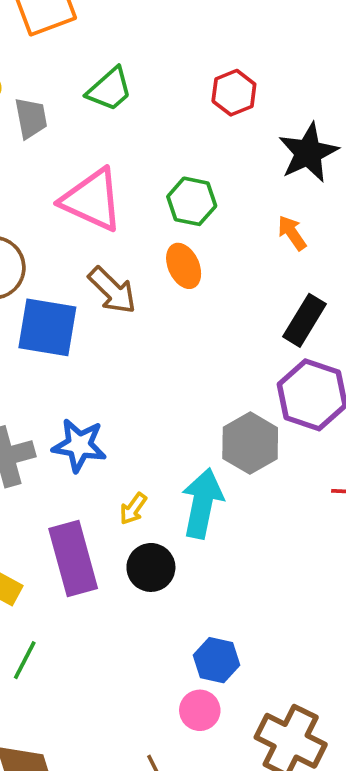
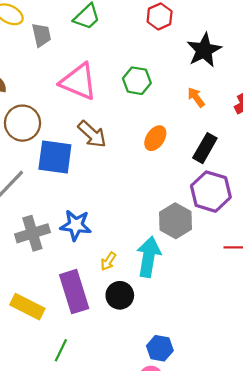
orange ellipse: (184, 266) -> (155, 138), moved, turned 60
green line: (25, 660) -> (61, 350), moved

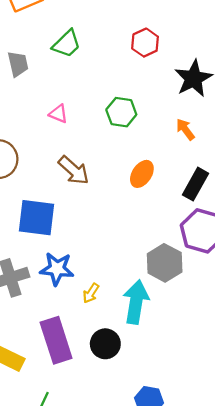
pink triangle: (79, 82) -> (58, 114), size x0.5
blue square: (55, 157) -> (36, 218), moved
yellow arrow: (108, 261) -> (91, 293), moved

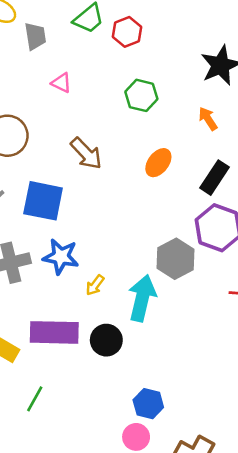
red hexagon: (145, 43) -> (127, 32), moved
pink triangle: (58, 114) -> (61, 83), moved
purple rectangle: (56, 340) -> (54, 332), turned -75

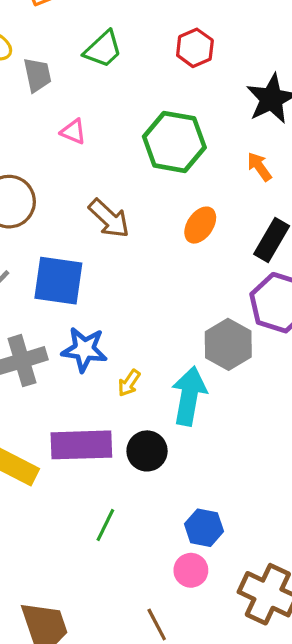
red hexagon: (127, 32) -> (195, 48), moved
green hexagon: (141, 95) -> (174, 142), size x1.5
green line: (35, 399) -> (105, 525), moved

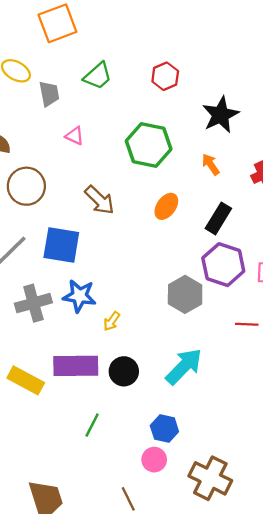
cyan arrow: (189, 396) -> (184, 367), moved, turned 33

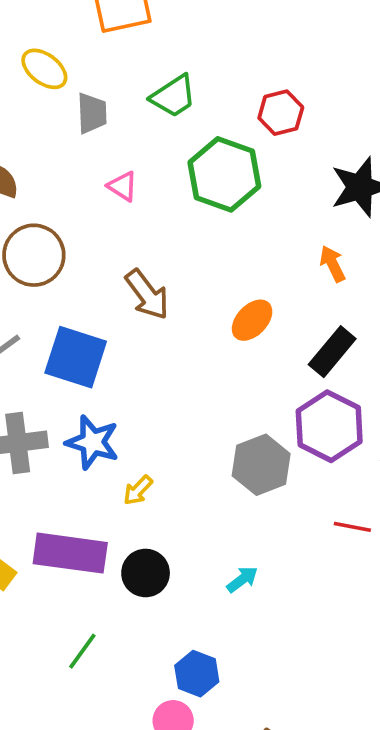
green hexagon: (149, 145) -> (224, 174), moved
cyan arrow: (184, 367) -> (242, 579), size x0.5

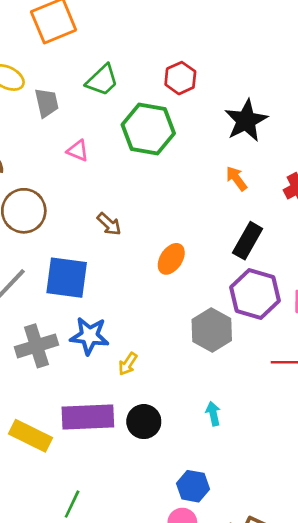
brown arrow: (147, 294) -> (109, 224), size x0.7
orange ellipse: (252, 320) -> (171, 259), moved
cyan arrow: (242, 579) -> (213, 414), turned -55
green line: (82, 651) -> (72, 504), moved

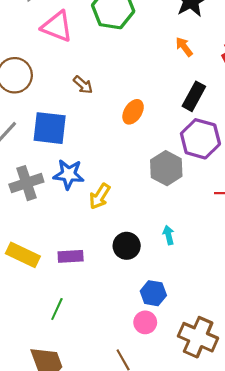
pink triangle: (78, 151) -> (57, 26), size x1.8
yellow arrow: (128, 364) -> (100, 196), size x1.4
purple rectangle: (88, 417) -> (71, 256), moved, size x0.6
black circle: (144, 422) -> (127, 246), moved

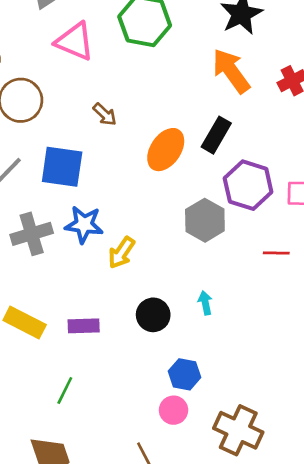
orange arrow: (184, 47) -> (231, 71), size x1.8
black rectangle: (194, 96) -> (216, 135), moved
orange ellipse: (133, 112) -> (166, 150), size x1.4

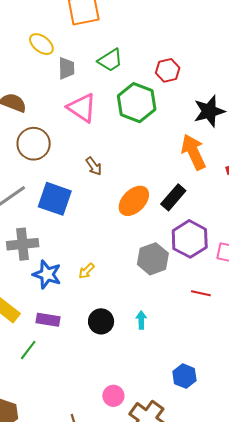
blue star: (84, 225) -> (47, 274), moved
yellow arrow: (122, 253) -> (86, 271), size x0.7
blue hexagon: (185, 374) -> (184, 376), moved
green line: (65, 391) -> (28, 350), moved
pink circle: (174, 410) -> (113, 396), moved

